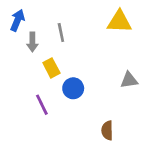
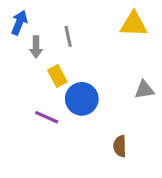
blue circle: (73, 88) -> (82, 99), size x1.4
purple line: (42, 105) -> (47, 117), turned -40

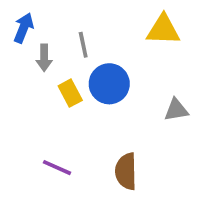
blue circle: (82, 99) -> (109, 84), moved
purple line: (47, 117) -> (57, 168), moved
brown semicircle: (120, 146) -> (126, 171), moved, size x1.4

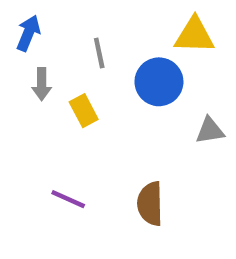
gray arrow: (44, 58) -> (42, 84), moved
blue circle: (109, 84) -> (159, 82), moved

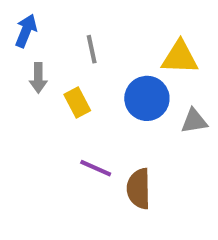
yellow triangle: (194, 35) -> (180, 57), moved
blue circle: (159, 82) -> (147, 98), moved
purple line: (68, 199) -> (96, 168), moved

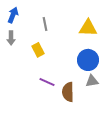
gray arrow: (38, 78) -> (11, 38), moved
blue circle: (147, 98) -> (88, 60), moved
gray triangle: (194, 121) -> (92, 81), moved

